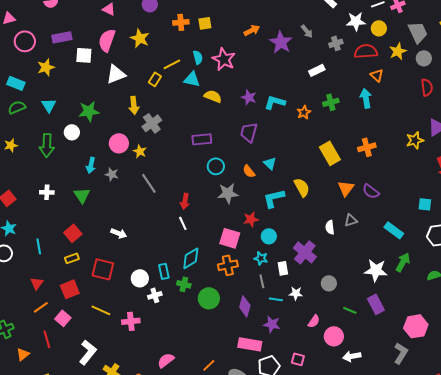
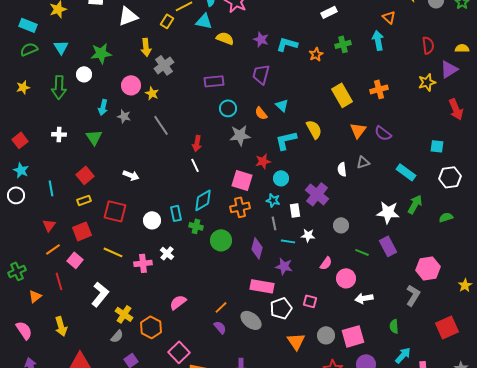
red semicircle: (427, 87) -> (428, 45), moved
white cross: (155, 295) -> (167, 253), moved, turned -32

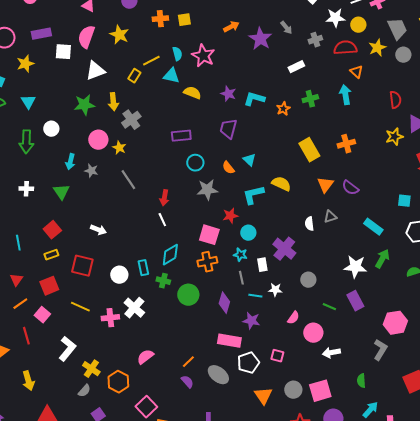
green star: (101, 53) -> (84, 105), moved
yellow semicircle: (314, 129) -> (281, 184), turned -36
white cross: (167, 253) -> (134, 308), size x1.5

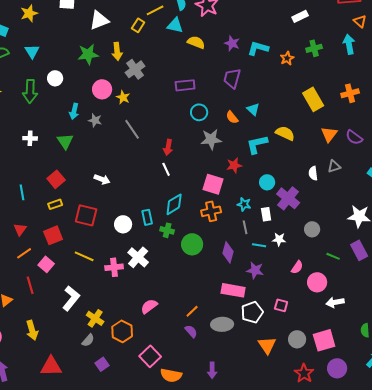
cyan circle: (248, 233) -> (267, 182), moved
gray ellipse: (218, 375) -> (222, 324), turned -40

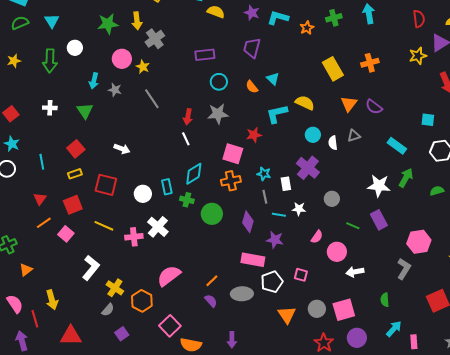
gray star: (211, 139) -> (218, 114), moved
cyan circle: (267, 182) -> (313, 135), moved
red line: (30, 285) -> (35, 319), moved
pink semicircle: (149, 306) -> (169, 276), size x1.4

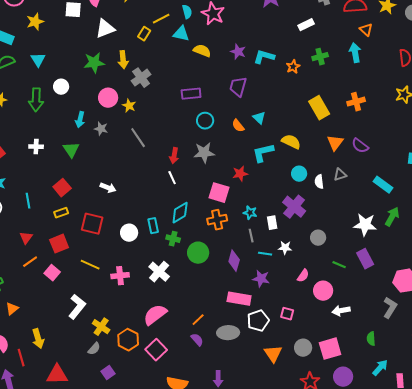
white cross: (158, 227) -> (159, 272), moved
pink square: (170, 326) -> (156, 350), moved

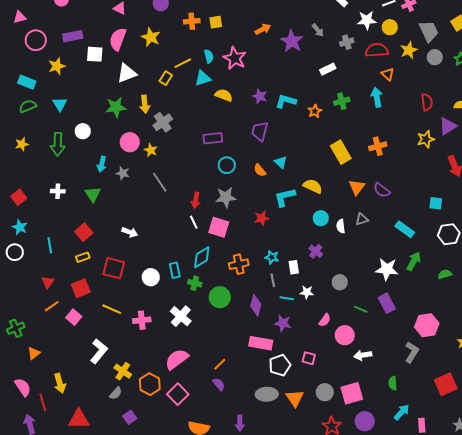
cyan triangle: (181, 34) -> (203, 78), turned -30
pink square: (219, 193) -> (219, 227), moved
purple cross: (294, 207) -> (316, 251), size x0.6
gray ellipse: (228, 333) -> (267, 394), moved

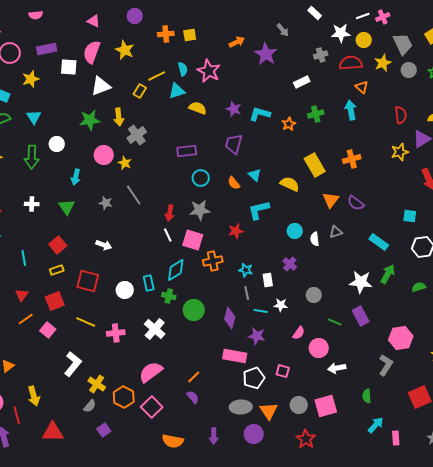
gray arrow: (318, 30) -> (283, 30), moved
gray star: (123, 173) -> (106, 203), moved
yellow semicircle: (313, 186) -> (290, 184), moved
orange cross: (239, 264) -> (213, 261), moved
purple circle: (365, 421) -> (254, 434), moved

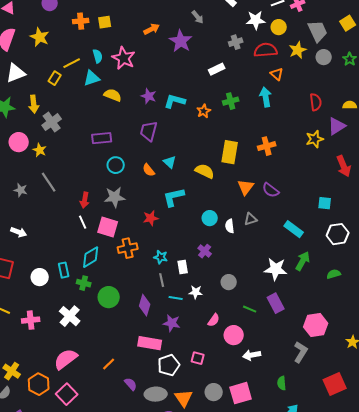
yellow rectangle: (315, 165) -> (230, 152), turned 40
purple semicircle: (193, 397) -> (131, 384), moved

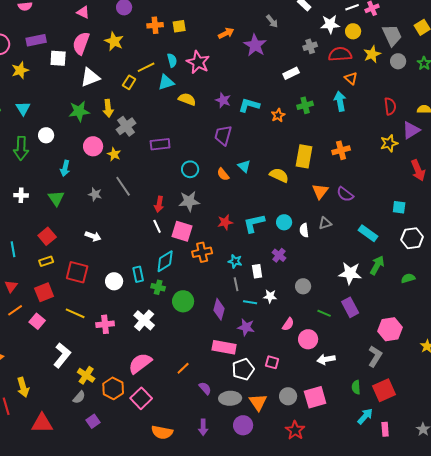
purple rectangle: (102, 138) -> (160, 144), moved
cyan L-shape: (174, 197) -> (254, 223), moved
red square: (335, 384) -> (384, 390), moved

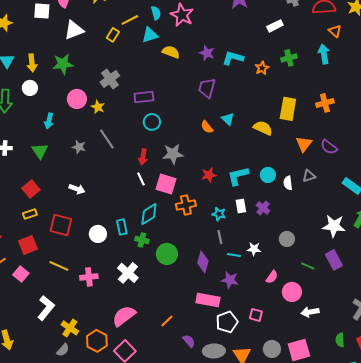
yellow arrow: (108, 108) -> (32, 63), moved
cyan circle: (190, 169) -> (152, 122), moved
white rectangle: (257, 271) -> (241, 206), moved

